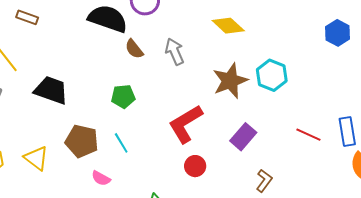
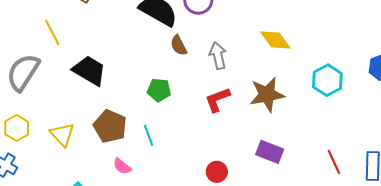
cyan hexagon: (272, 75) -> (327, 80), moved
red L-shape: (186, 124) -> (217, 100), moved, size x0.7
red line: (308, 135) -> (334, 162), turned 30
purple rectangle: (243, 137) -> (270, 152), turned 60

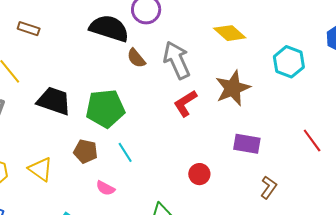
gray arrow: (218, 56) -> (177, 60), size x1.4
green pentagon: (159, 90) -> (105, 108), moved, size x1.6
brown pentagon: (110, 126) -> (86, 151), size x0.7

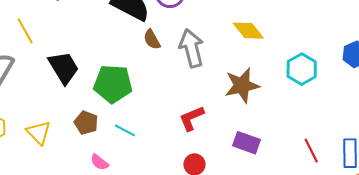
black trapezoid: (54, 101) -> (64, 68), turned 30
red L-shape: (185, 103) -> (191, 118), moved
cyan line: (125, 152) -> (125, 130), turned -40

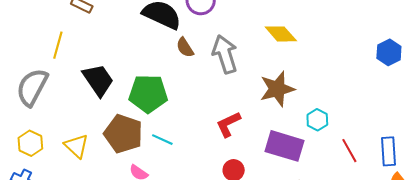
yellow line: (25, 31) -> (58, 45), turned 48
cyan hexagon: (302, 69) -> (317, 120), moved, size x0.7
brown pentagon: (86, 123) -> (123, 134), size x1.6
purple rectangle: (246, 143) -> (284, 146), size x1.4

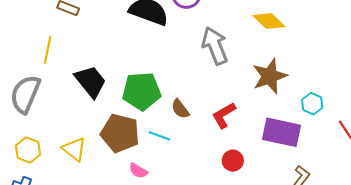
brown semicircle: (185, 47) -> (180, 109), moved

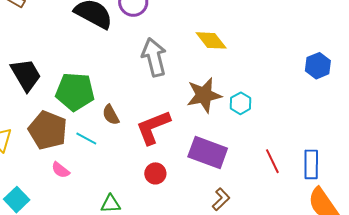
cyan hexagon: (312, 104) -> (241, 103), moved
red L-shape: (224, 115) -> (153, 127), size x1.4

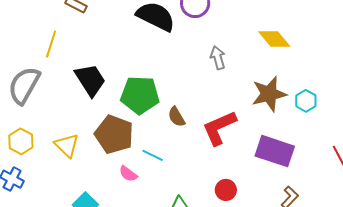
gray arrow: (154, 57) -> (218, 58), size x0.6
cyan line: (86, 138) -> (153, 155), moved
red circle: (155, 173) -> (226, 190), moved

